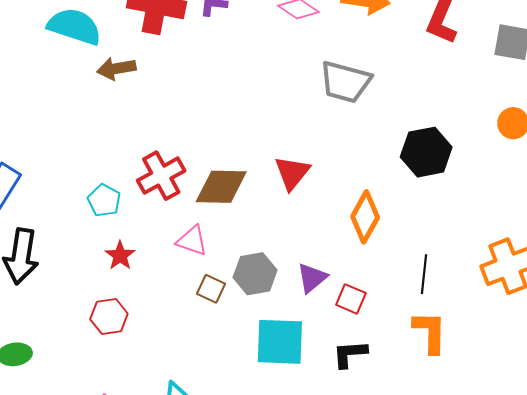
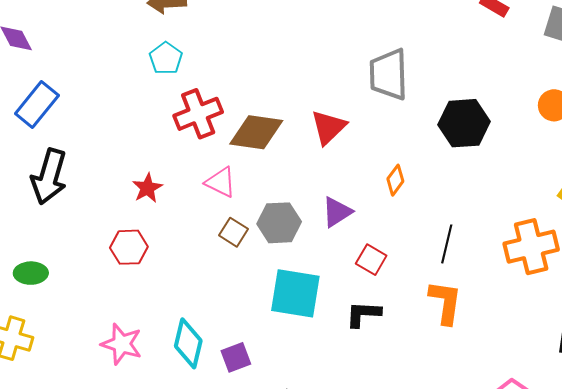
gray trapezoid: (345, 82) -> (389, 74), moved, turned 66
cyan pentagon: (104, 200) -> (166, 58), moved
orange diamond: (365, 217) -> (395, 180), size x0.6
purple triangle: (312, 278) -> (337, 212), moved

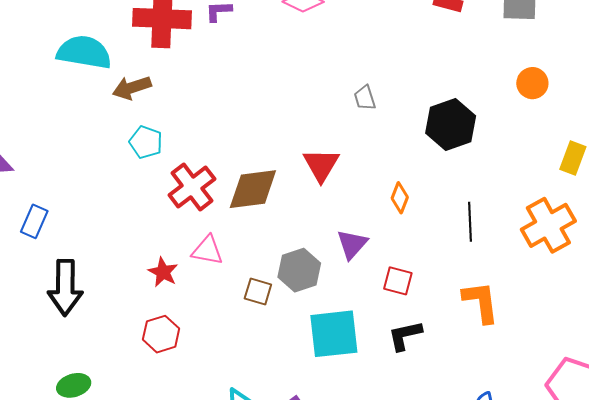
gray trapezoid: (389, 74) -> (365, 98), size x0.5
blue rectangle: (37, 105) -> (34, 221), size x0.7
pink triangle: (221, 182) -> (207, 250), moved
black line: (447, 244) -> (470, 222), moved

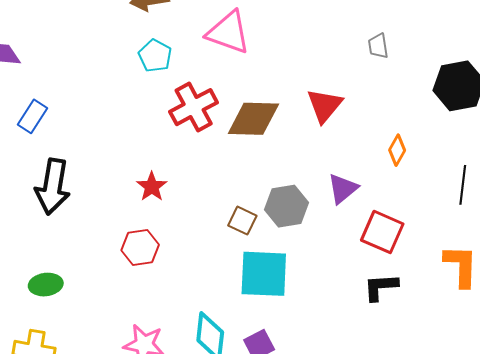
pink triangle: (207, 250) -> (228, 32), moved, size x1.4
red square: (398, 281) -> (382, 232), size x1.4
cyan square: (334, 334) -> (264, 274), moved

